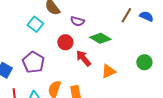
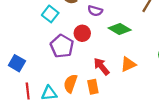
red arrow: (83, 58) -> (102, 66), moved
purple pentagon: (33, 62) -> (62, 46), moved

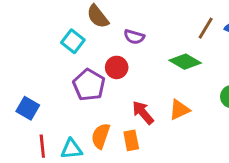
green diamond: (120, 29) -> (185, 62), moved

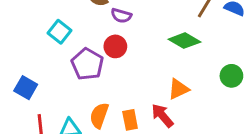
purple semicircle: (134, 37) -> (121, 16), moved
cyan square: (73, 41) -> (60, 32), moved
red arrow: (143, 113) -> (162, 116), moved

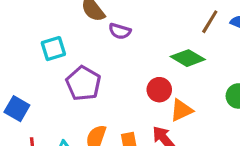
cyan square: (60, 32) -> (53, 49), turned 35
red circle: (115, 46) -> (159, 90), moved

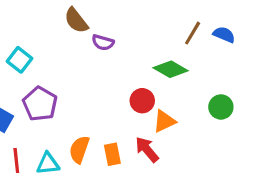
cyan square: (53, 49) -> (20, 60), moved, turned -35
purple pentagon: (83, 83) -> (40, 104), moved

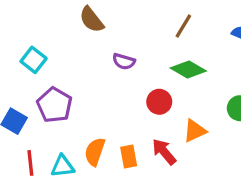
brown line: (193, 33) -> (183, 26), moved
purple semicircle: (103, 42) -> (124, 61), moved
orange triangle: (164, 121) -> (195, 131), moved

